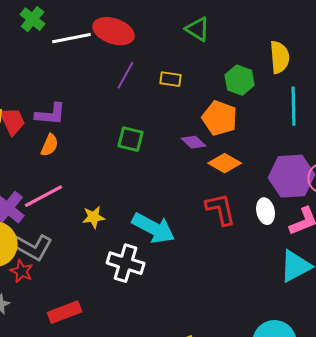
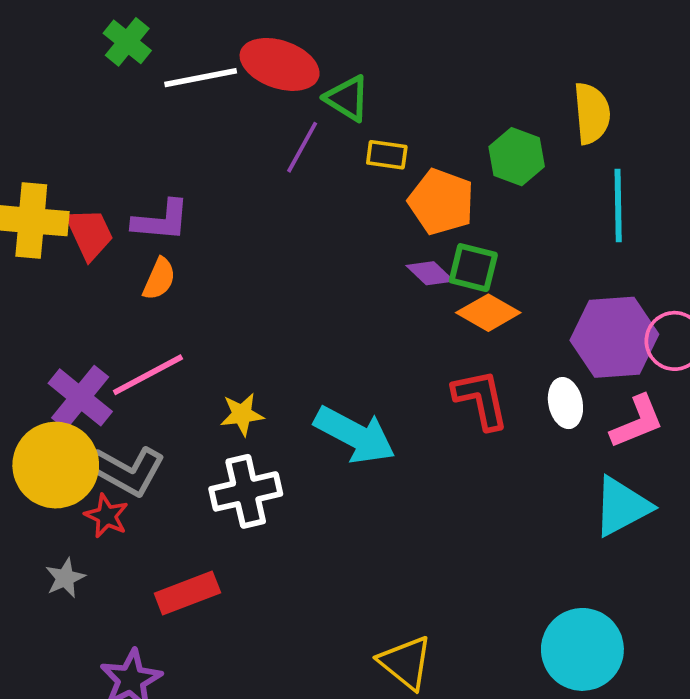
green triangle: (198, 29) -> (347, 98), moved
orange pentagon: (220, 118) -> (441, 202), moved
green square: (131, 139) -> (473, 268), moved
white cross: (126, 263) -> (246, 491), moved, turned -30

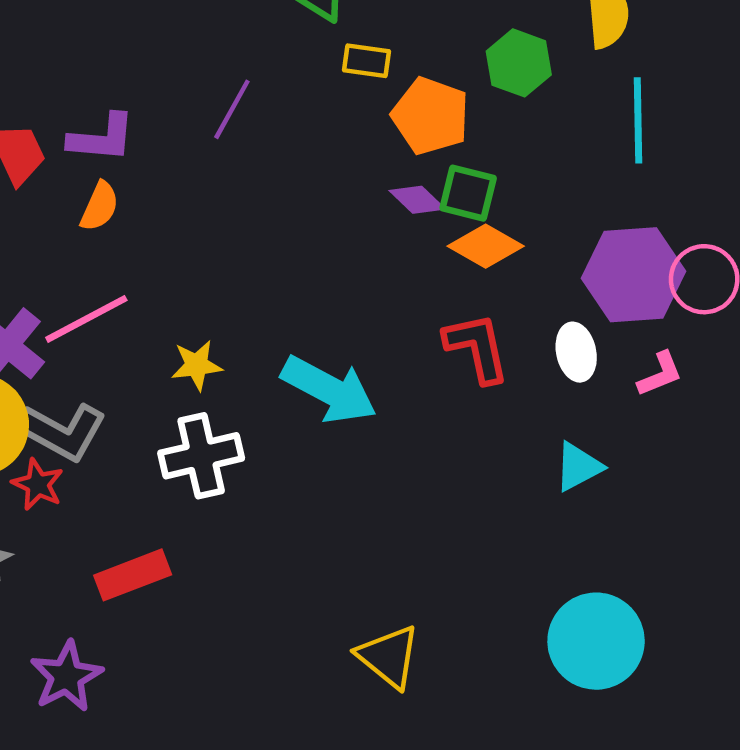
purple line: (302, 147) -> (232, 109), moved
pink L-shape: (637, 422) -> (660, 374), size x0.7
cyan triangle: (622, 506) -> (578, 467), moved, size x0.7

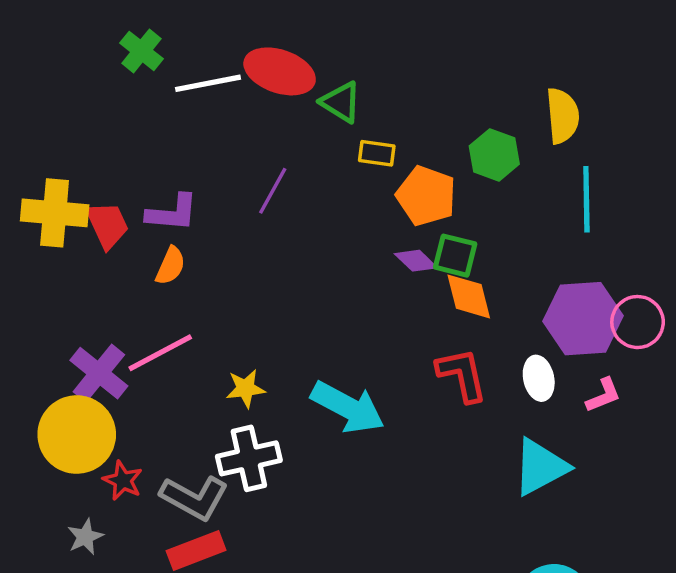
orange diamond: (486, 246) -> (469, 296), turned 46
gray L-shape: (62, 431) -> (194, 498), moved
cyan triangle: (578, 467) -> (540, 467), size x1.5

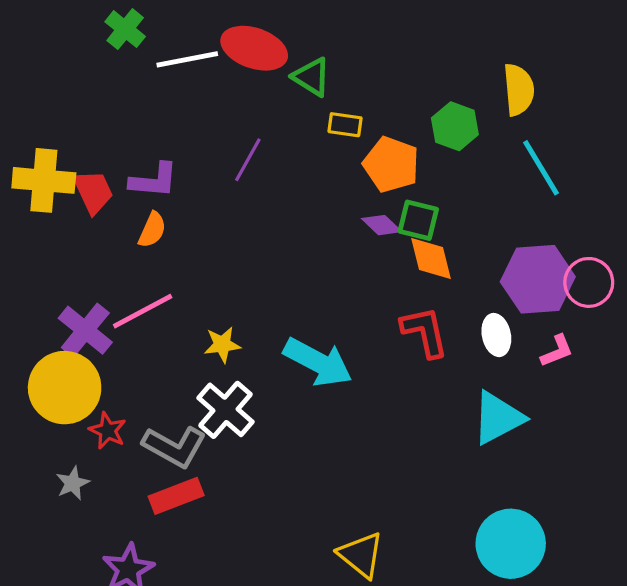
cyan line: (586, 199) -> (541, 168), turned -30
white cross: (249, 458) -> (226, 410), turned -36

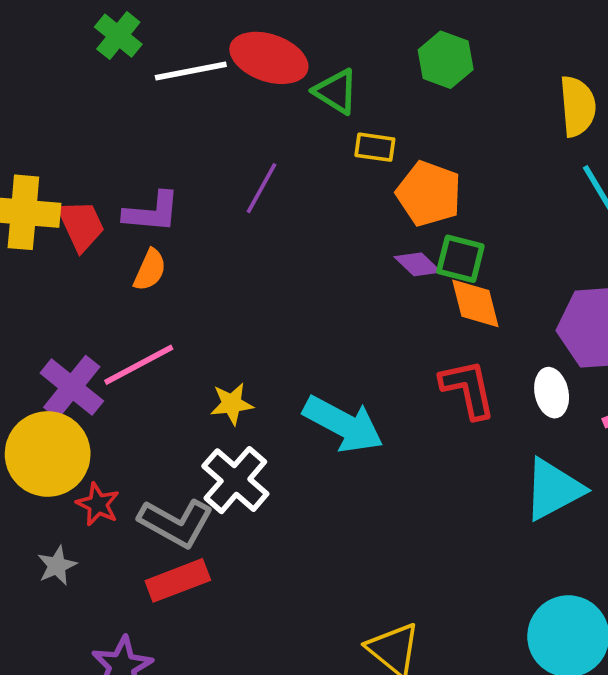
green hexagon: (455, 126) -> (446, 60), moved

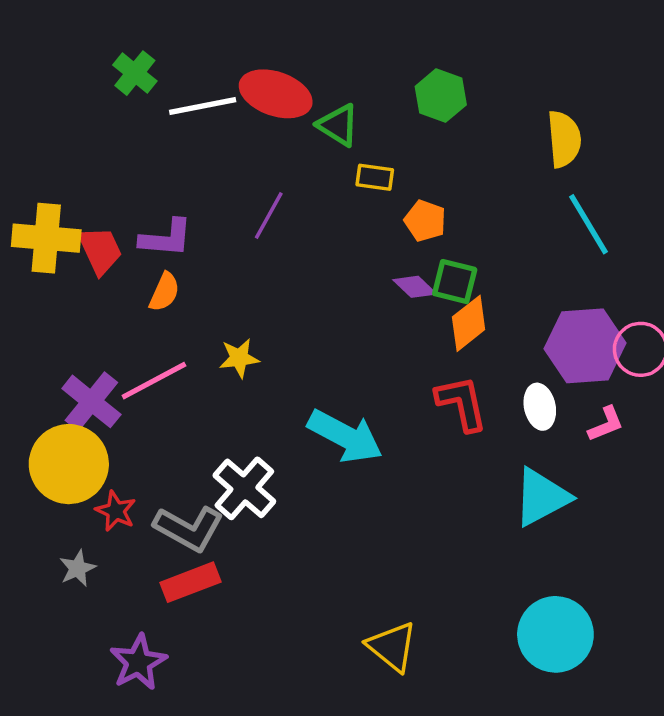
orange pentagon: (429, 194) -> (425, 221), size x0.7
orange diamond: (475, 303) -> (469, 323), turned 66
yellow star: (232, 404) -> (239, 358), moved

